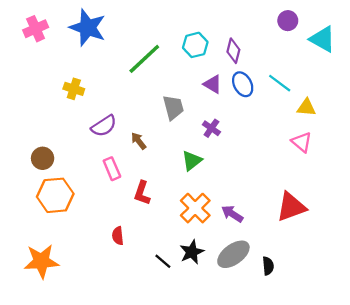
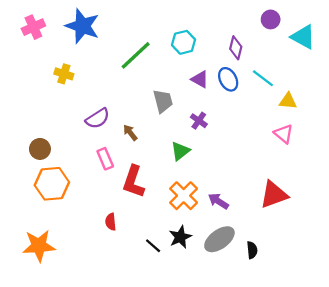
purple diamond: (233, 51) -> (236, 48), moved
yellow cross: (74, 89) -> (64, 74), moved
red L-shape: (142, 193) -> (133, 182), size x1.4

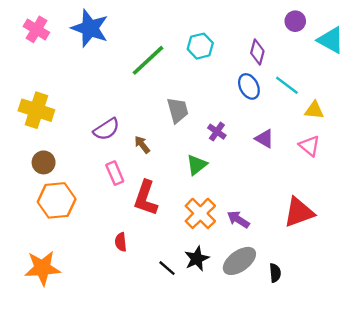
pink cross: (33, 27) -> (36, 29), turned -35
yellow cross: (64, 74) -> (36, 110), moved, size x1.6
purple triangle: (200, 79) -> (264, 139), moved

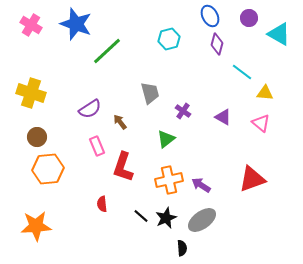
green line: (148, 60) -> (107, 51), moved
blue ellipse: (249, 86) -> (210, 16), moved
orange cross: (200, 213) -> (169, 180), turned 32
black line: (167, 268) -> (141, 216), moved
black semicircle: (275, 273) -> (182, 248), moved

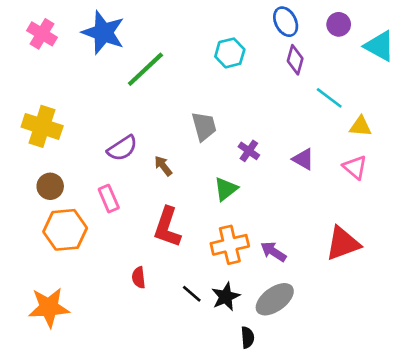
pink rectangle: (97, 146) -> (109, 199), moved

